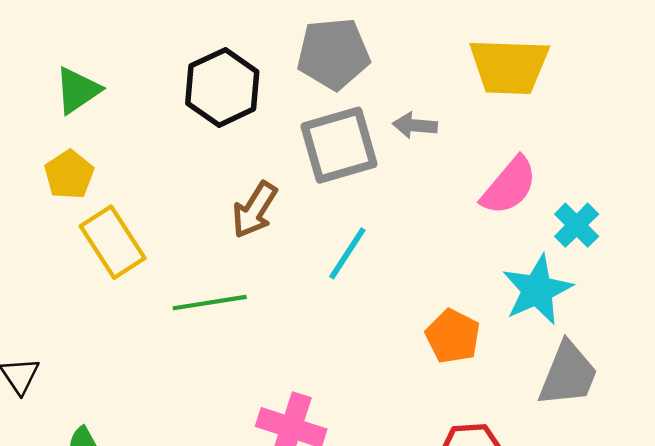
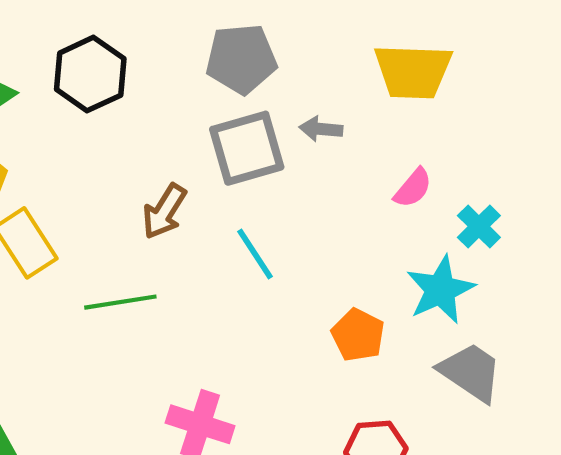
black hexagon: (222, 87) -> (90, 74), moved
pink semicircle: (509, 186) -> (413, 188), size x0.7
cyan line: (347, 253) -> (255, 254), turned -66
gray trapezoid: (568, 374) -> (471, 372), turned -78

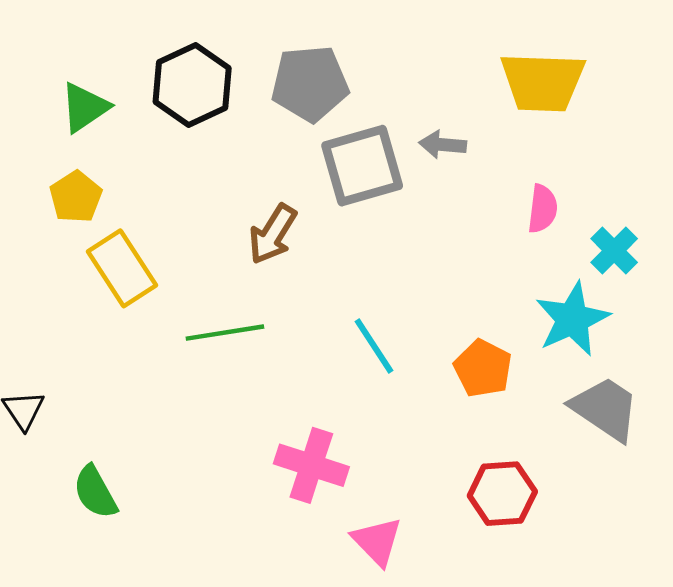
gray pentagon: (241, 59) -> (310, 84), moved
pink semicircle: (413, 188) -> (543, 209), turned -33
cyan line: (255, 254) -> (374, 346), moved

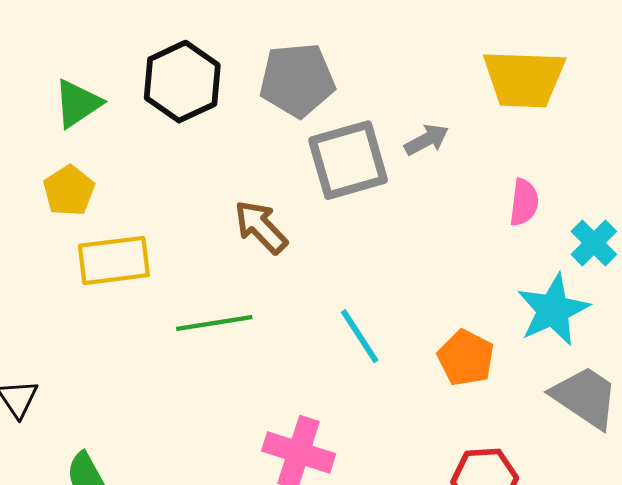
gray arrow: (443, 145) -> (427, 140), turned 147
brown arrow: (273, 234) -> (261, 227), turned 104
yellow rectangle: (122, 268) -> (114, 260), turned -64

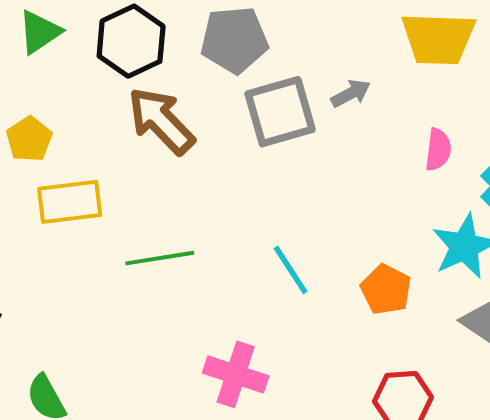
green triangle: (78, 103) -> (40, 32), moved
brown arrow: (261, 227) -> (161, 121), moved, size x1.4

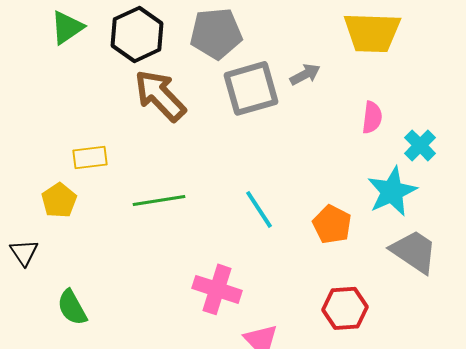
yellow pentagon: (29, 139) -> (59, 200), moved
yellow rectangle: (70, 202) -> (90, 157), size x0.7

